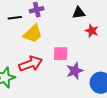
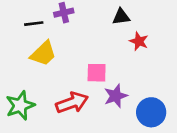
yellow trapezoid: (33, 34) -> (43, 54), moved
red arrow: (31, 64) -> (72, 103), moved

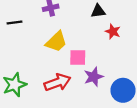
black line: (34, 24) -> (15, 23), moved
yellow trapezoid: (43, 54) -> (56, 42), moved

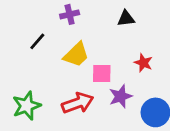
black line: (15, 23) -> (37, 41), moved, turned -42
red star: (113, 32) -> (143, 63), moved

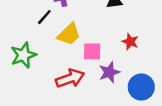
black line: (37, 41) -> (44, 17), moved
green star: (27, 106) -> (23, 55), moved

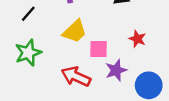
black line: (44, 17) -> (28, 14), moved
red arrow: (70, 78) -> (76, 77), turned -136

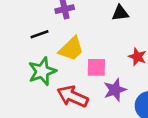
black line: (28, 14) -> (40, 34), moved, turned 30
green star: (28, 53) -> (42, 71), moved

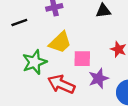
black line: (40, 34) -> (19, 23), moved

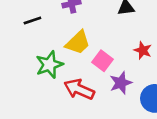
pink square: (82, 59) -> (103, 61), turned 36

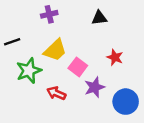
black line: (32, 20) -> (12, 42), moved
red arrow: (79, 89) -> (56, 93), size x0.7

